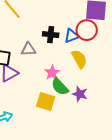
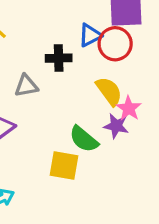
blue triangle: (72, 36) -> (90, 35), moved
pink star: (52, 73) -> (129, 108), moved
purple star: (80, 94) -> (116, 126), moved

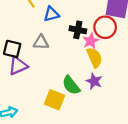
blue triangle: (90, 35) -> (51, 14), moved
black cross: (59, 58) -> (78, 30), moved
pink star: (129, 108) -> (91, 41), moved

